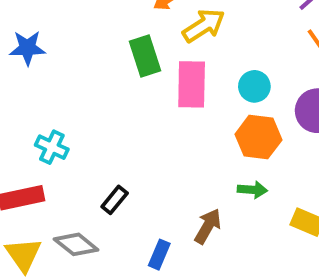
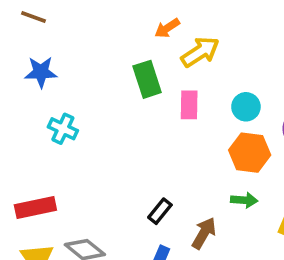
pink rectangle: (192, 84) -> (189, 105), size x0.7
cyan cross: (52, 147) -> (63, 129), moved
black rectangle: (115, 200) -> (160, 211), moved

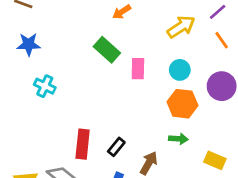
yellow arrow: (200, 52) -> (181, 27), moved
green rectangle: (147, 79) -> (107, 50), turned -30
red rectangle: (35, 207) -> (83, 144), moved, turned -72

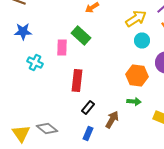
pink rectangle: (138, 69) -> (62, 48), moved
cyan circle: (180, 70) -> (142, 40), moved
red rectangle: (83, 144) -> (77, 80), moved

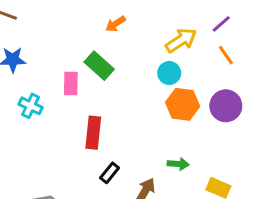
cyan circle: (142, 40) -> (169, 73), moved
orange hexagon: (137, 76) -> (183, 104), moved

